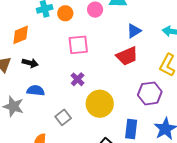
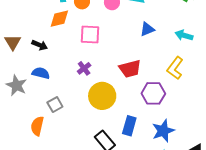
orange diamond: (21, 35) -> (59, 19), moved
red trapezoid: (127, 56) -> (130, 69), moved
gray square: (63, 117) -> (55, 105), moved

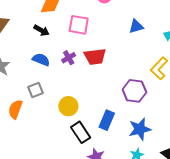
black arrow: (40, 45) -> (41, 30), moved
red trapezoid: (130, 69) -> (95, 57), moved
blue semicircle: (41, 73) -> (41, 60), moved
yellow circle: (102, 96) -> (68, 106), moved, size x0.7

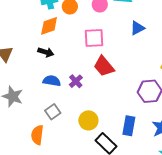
pink square: (79, 25) -> (94, 38), moved
red trapezoid: (95, 57) -> (104, 66), turned 70
purple cross: (69, 58) -> (76, 81), moved

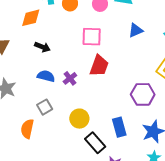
orange diamond: (49, 26) -> (31, 18), moved
red trapezoid: (104, 66) -> (99, 66), turned -125
blue rectangle: (129, 126) -> (119, 127), turned -30

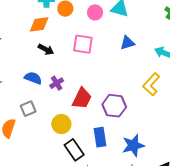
orange diamond: (31, 18) -> (39, 24), moved
black arrow: (42, 47) -> (46, 49), moved
red trapezoid: (99, 66) -> (82, 98), moved
purple hexagon: (143, 94) -> (114, 106), moved

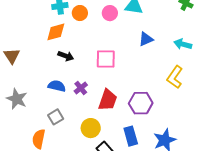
pink square: (83, 44) -> (106, 59), moved

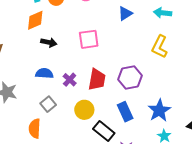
purple cross: (81, 88) -> (70, 80), moved

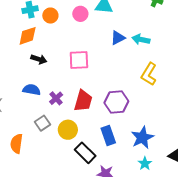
cyan arrow: (163, 13) -> (141, 39), moved
gray square: (48, 104) -> (42, 123), moved

